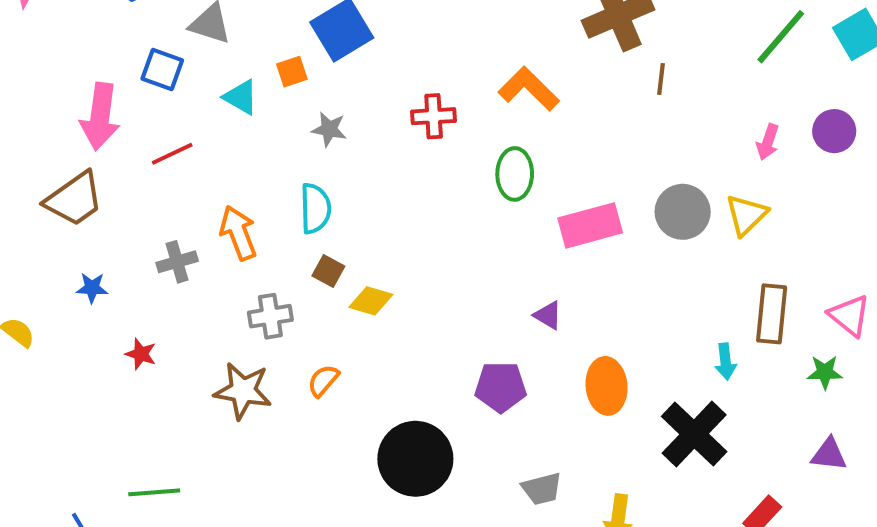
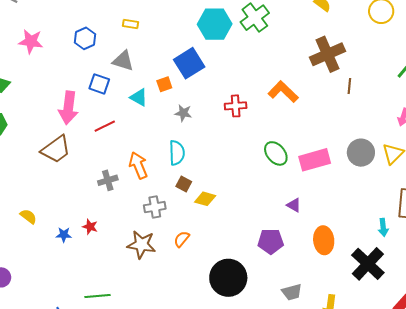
green ellipse: (515, 174) -> (276, 153), moved, turned -40
blue star: (92, 288) -> (64, 235), moved

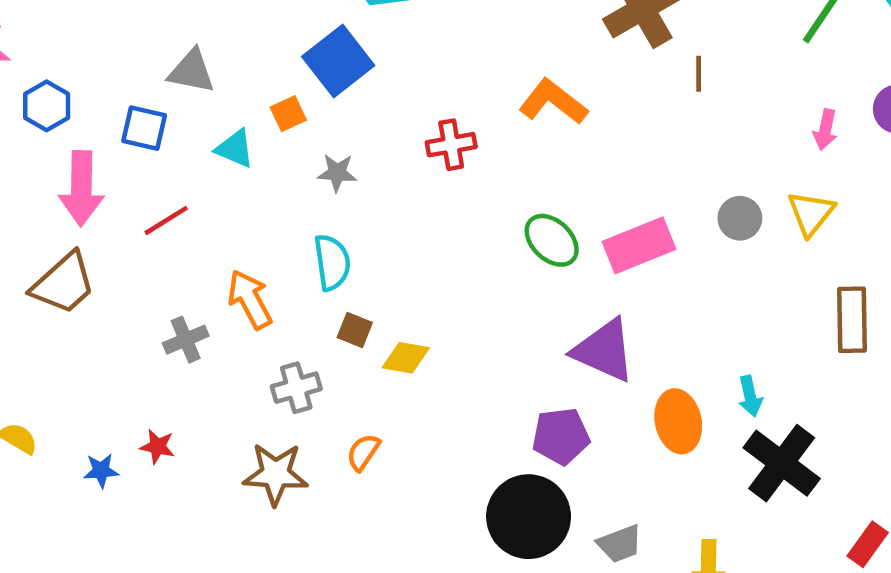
blue hexagon: (85, 38) -> (47, 106), moved
gray circle: (361, 153) -> (740, 218), size x0.7
purple triangle: (294, 205) -> (604, 351), size x2.0
cyan arrow: (383, 227) -> (750, 396), moved
black circle: (228, 278) -> (529, 517), moved

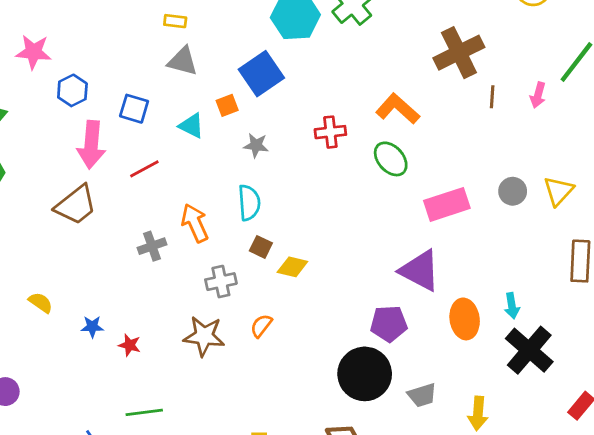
gray triangle: (191, 71) -> (183, 61), moved
pink arrow: (825, 130) -> (538, 95), moved
green ellipse: (552, 240) -> (391, 159), moved
red star: (157, 447) -> (130, 345), moved

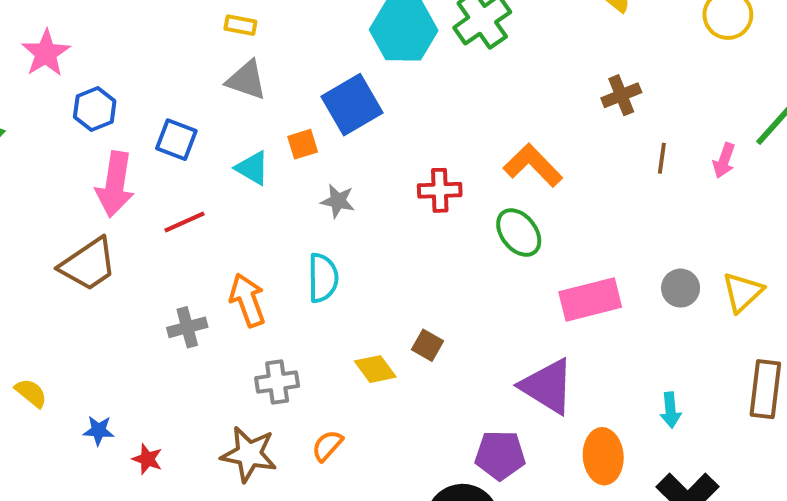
pink star: (34, 52) -> (46, 53), turned 30
brown cross: (459, 53) -> (621, 95), size x0.6
brown square: (261, 247) -> (427, 345), moved
yellow diamond: (292, 267) -> (375, 369), turned 36
cyan arrow: (512, 306) -> (670, 410), moved

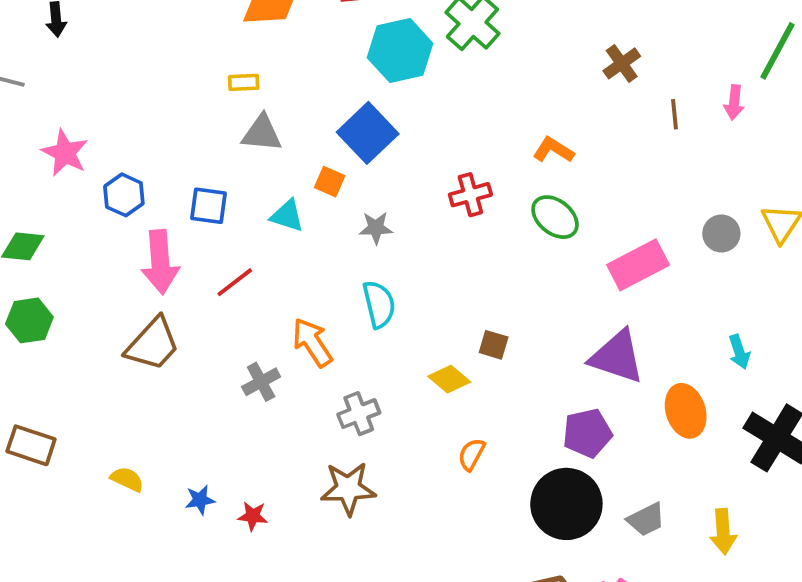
orange square: (303, 144) -> (330, 182), turned -36
orange L-shape: (533, 165) -> (553, 150), size x0.7
orange semicircle: (327, 446) -> (472, 454), moved

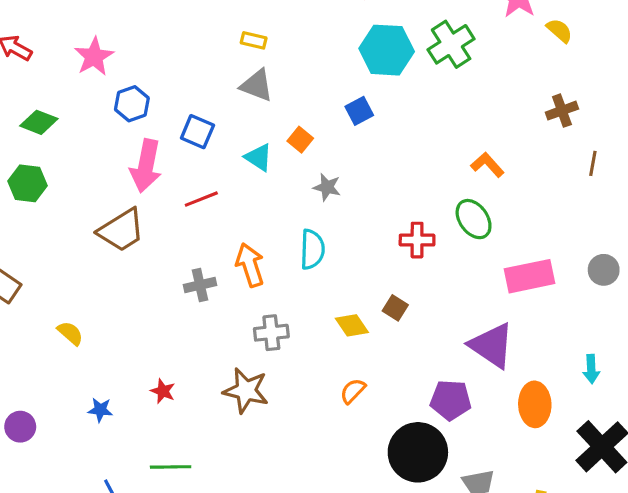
blue square: (368, 133) -> (359, 111), moved, size x0.6
red cross: (470, 195) -> (417, 240), moved
blue star: (200, 500) -> (100, 410), moved

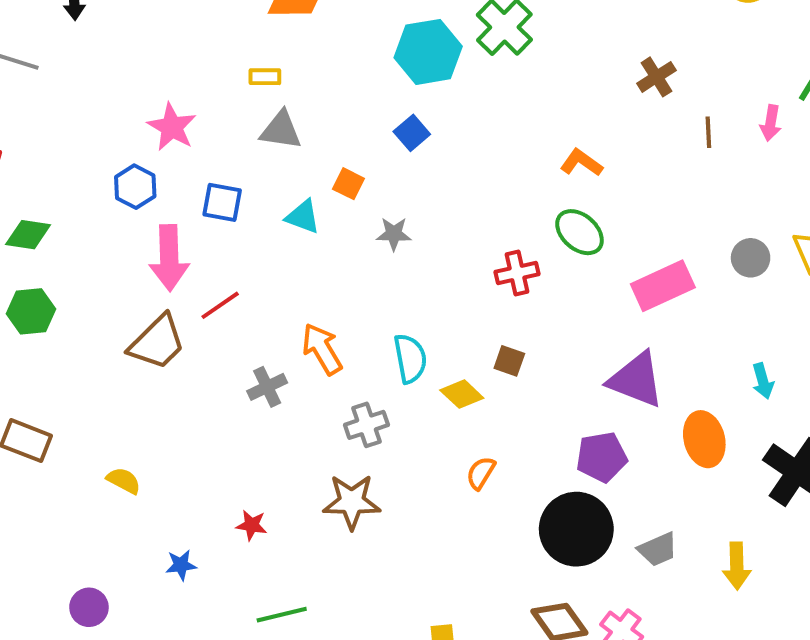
pink star: (94, 57) -> (172, 127), moved
red line: (201, 199) -> (220, 305), moved
cyan semicircle: (312, 249) -> (410, 359), moved

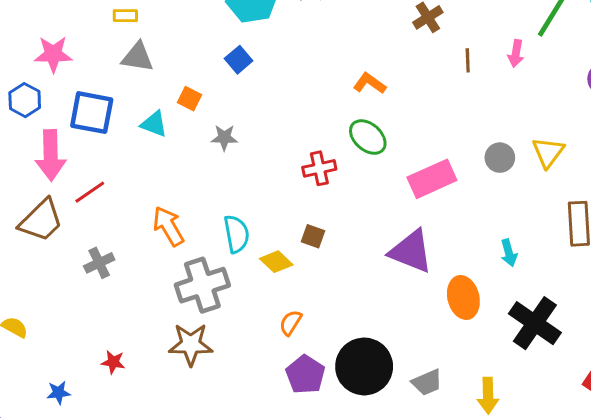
pink star: (172, 127) -> (53, 54), turned -30
blue square: (222, 202) -> (92, 113), size x1.4
gray cross: (267, 387) -> (99, 263), moved
gray cross: (366, 425) -> (202, 285), size x1.6
purple pentagon: (602, 457) -> (305, 374), moved, turned -30

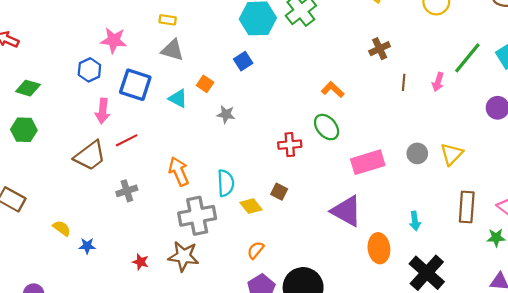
pink arrow: (51, 155) -> (103, 111), size x0.7
red star: (113, 362) -> (140, 262), moved
blue star: (59, 393) -> (87, 246), moved

